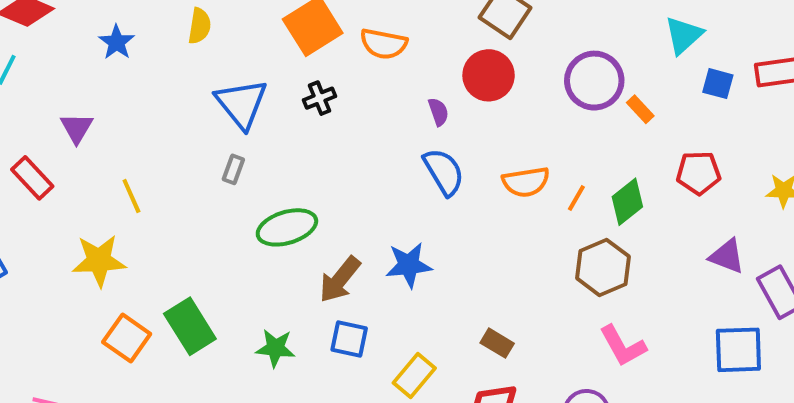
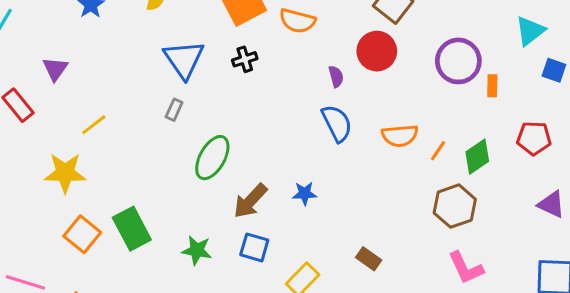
orange rectangle: (640, 109) -> (492, 86), turned 40
yellow line: (131, 196) -> (94, 125), turned 72
green ellipse: (287, 227) -> (212, 158), turned -48
blue star: (409, 265) -> (305, 193), size x0.7

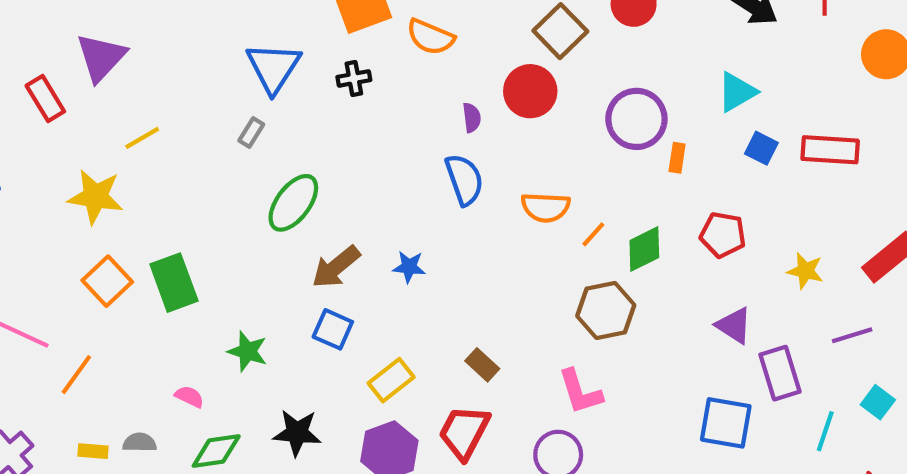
purple triangle: (55, 69) -> (101, 57), size x1.5
green star: (197, 250) -> (247, 351), moved
pink L-shape: (466, 268) -> (580, 392), moved

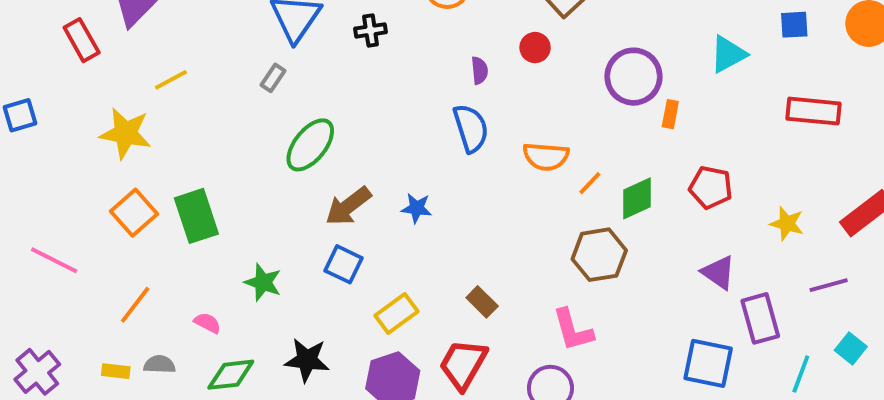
red circle: (530, 91) -> (535, 48), size x0.6
blue square: (761, 148) -> (794, 25), moved, turned -32
orange line: (76, 375) -> (135, 305), moved

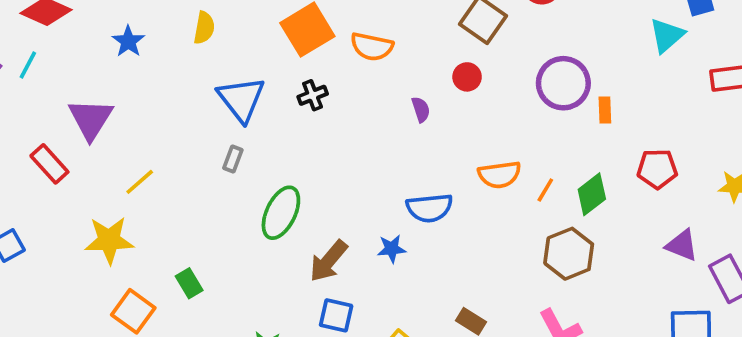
cyan triangle: (728, 54) -> (667, 35), moved
blue semicircle: (471, 128) -> (429, 208), moved, turned 114
green rectangle: (196, 216) -> (189, 283), moved, size x0.6

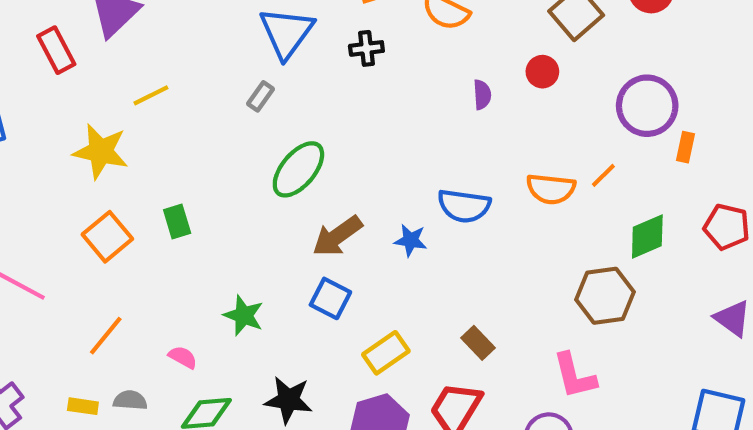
orange line: (545, 190) -> (603, 175), moved

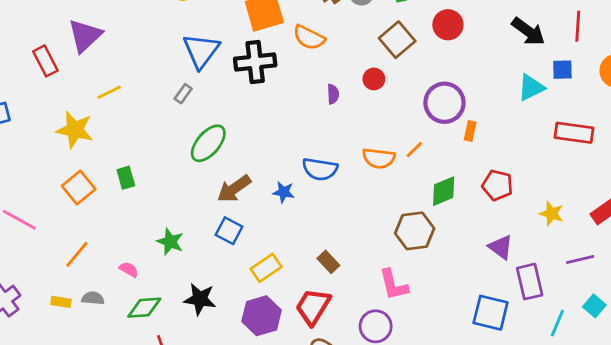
black cross: (366, 48) -> (255, 62), size x1.8

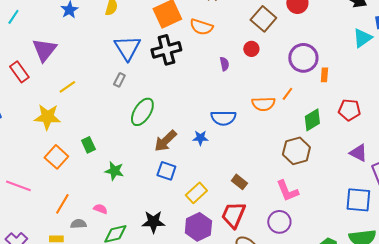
green star: (170, 242) -> (114, 171), moved
gray semicircle: (93, 298) -> (78, 224), moved

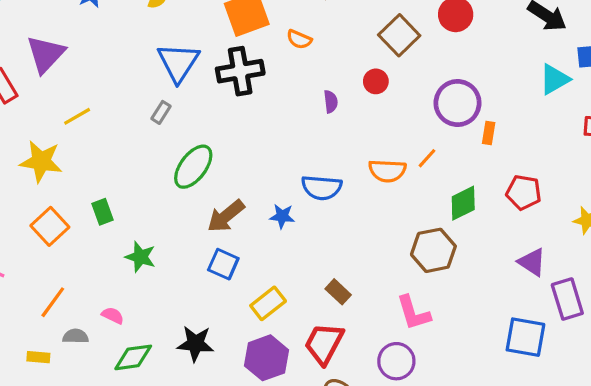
orange semicircle: (201, 27) -> (299, 39), size x0.7

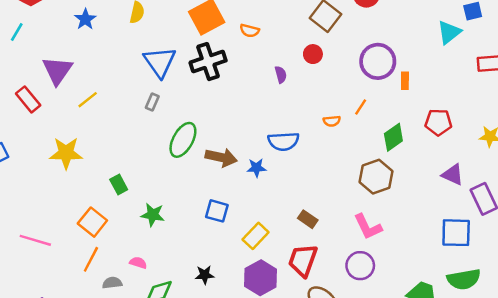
yellow line: (77, 116) -> (88, 100), moved
orange semicircle: (387, 171) -> (332, 121), size x0.6
brown arrow: (226, 216) -> (221, 157), moved, turned -120
orange square: (50, 226) -> (92, 222), moved
black star: (195, 344) -> (205, 275), size x0.7

